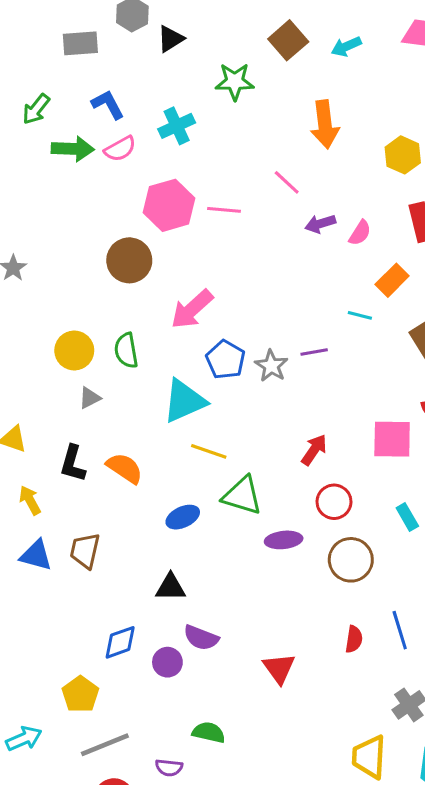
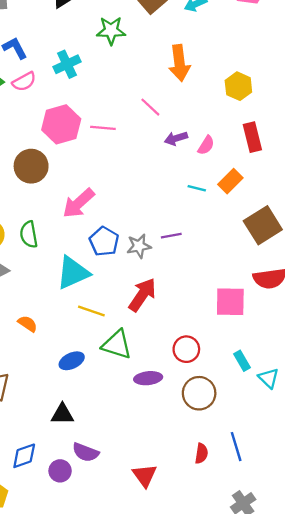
cyan line: (360, 315) -> (197, 188), moved
gray star: (271, 366) -> (139, 246), turned 30
red arrow: (314, 450) -> (142, 295), moved, size x1.4
orange semicircle: (125, 468) -> (28, 324), size x0.7

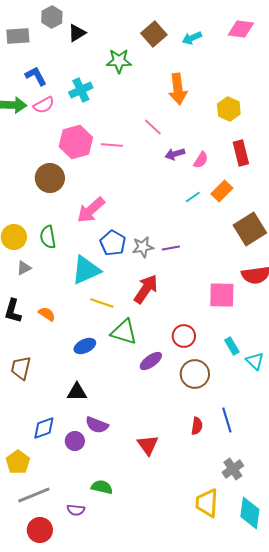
cyan line: (197, 188) -> (193, 197), turned -49
purple line: (171, 236) -> (171, 248), moved
purple ellipse: (148, 378) -> (151, 361), turned -30

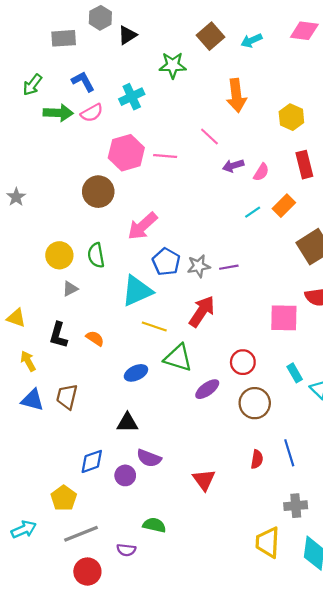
gray cross: (233, 469) -> (296, 506), turned 30

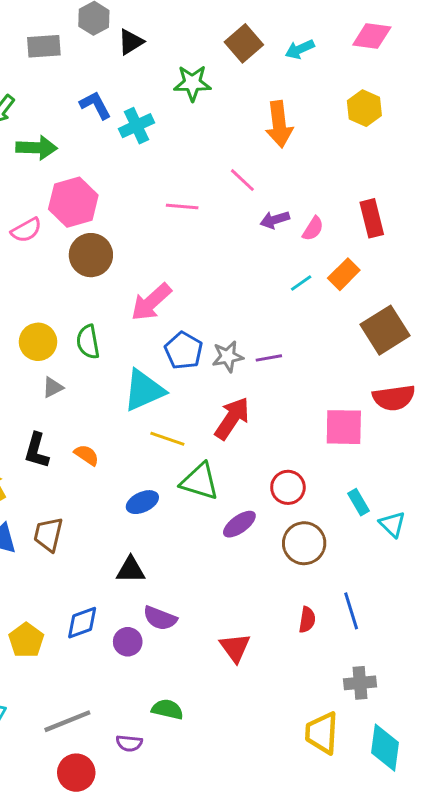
blue L-shape: (83, 82) -> (95, 105), moved
pink semicircle: (92, 113) -> (26, 230), moved
yellow hexagon: (291, 117) -> (364, 108), moved
pink hexagon: (126, 153) -> (73, 202), moved
yellow pentagon: (64, 498) -> (26, 640), moved

